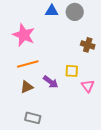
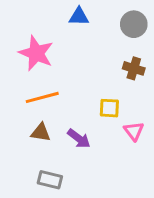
gray circle: (75, 12) -> (134, 24), moved
purple arrow: (51, 82) -> (79, 139), moved
brown triangle: (27, 87) -> (41, 132), turned 32

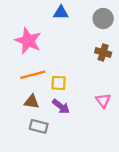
yellow square: (109, 108) -> (59, 83), moved
gray rectangle: (50, 180) -> (39, 126), moved

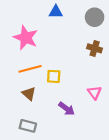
brown triangle: (32, 102) -> (29, 94), turned 32
purple arrow: (61, 106) -> (67, 109), moved
gray rectangle: (39, 126) -> (28, 126), moved

